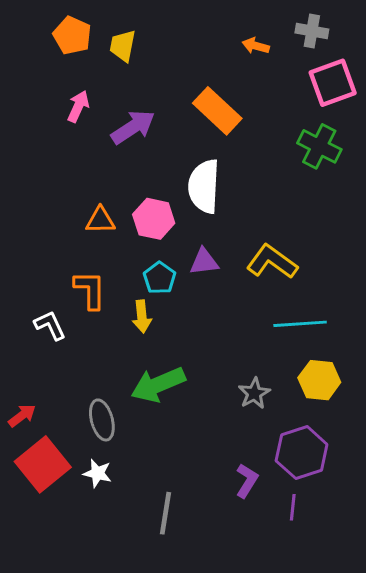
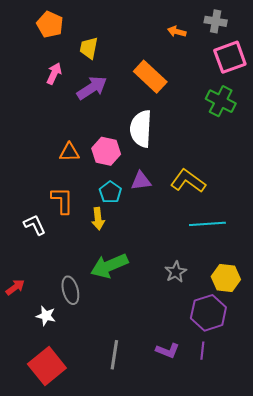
yellow trapezoid: (123, 46) -> (89, 48), moved
yellow hexagon: (319, 380) -> (226, 278), moved
red square: (43, 464) -> (47, 366), moved
white star: (97, 473) -> (46, 316), moved
purple L-shape: (247, 481) -> (168, 351), moved, turned 80

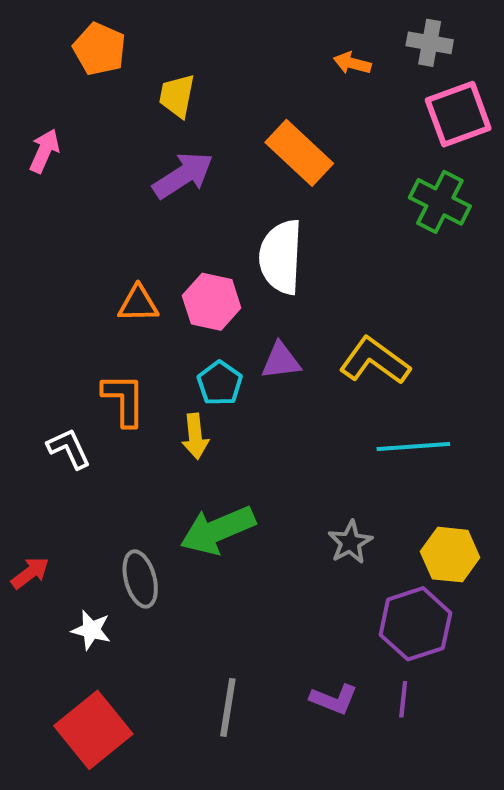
pink arrow: (54, 74) -> (44, 151), moved

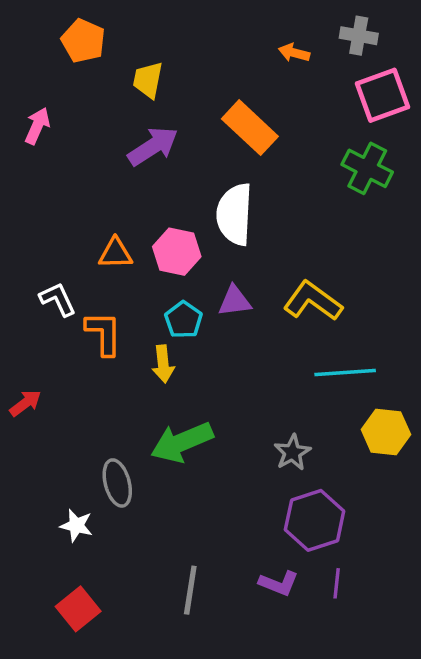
white L-shape: (69, 449) -> (58, 299), moved
yellow hexagon: (450, 555) -> (386, 432), moved
red arrow: (30, 573) -> (25, 403), moved
purple hexagon: (415, 624) -> (315, 520), moved
red square: (93, 730) -> (78, 609), size x0.7

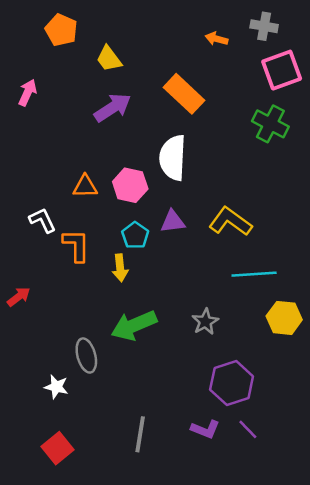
yellow trapezoid: (148, 80) -> (109, 59), turned -48
gray star: (292, 452) -> (205, 322), moved
purple line: (337, 583) -> (248, 429), turned -50

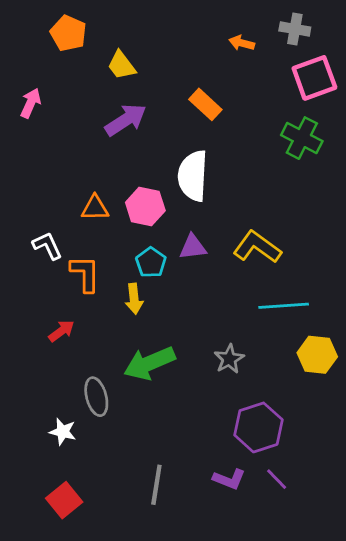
orange rectangle: (184, 94) -> (205, 104), size x0.7
red arrow: (19, 297) -> (61, 331), moved

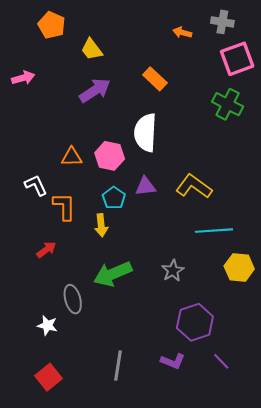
pink arrow: (31, 103) -> (23, 78), turned 50
purple line: (277, 479) -> (221, 361), moved

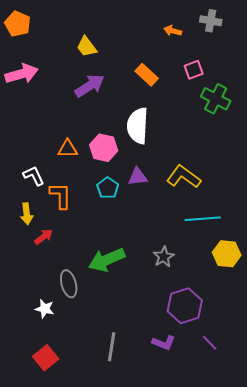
orange pentagon: (52, 25) -> (18, 24), moved
pink square: (237, 59) -> (194, 70), moved, size x0.6
pink arrow: (23, 78) -> (22, 74), size x1.5
yellow arrow: (101, 225) -> (27, 214), moved

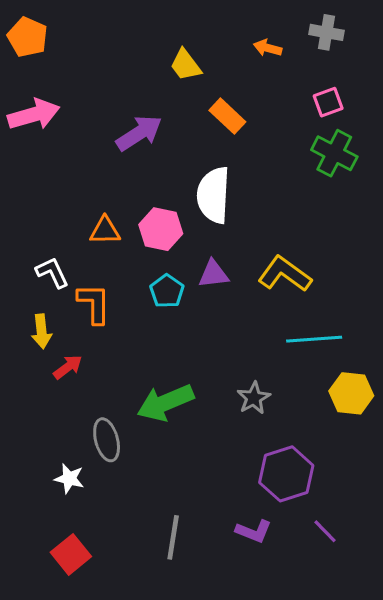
yellow trapezoid: (87, 47) -> (186, 65), moved
pink square: (194, 70) -> (328, 102), moved

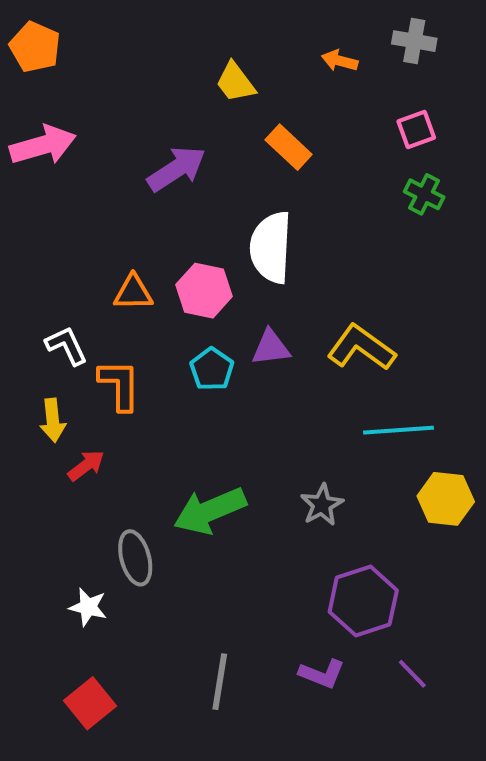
green cross: (334, 153) -> (424, 194), size x0.7

